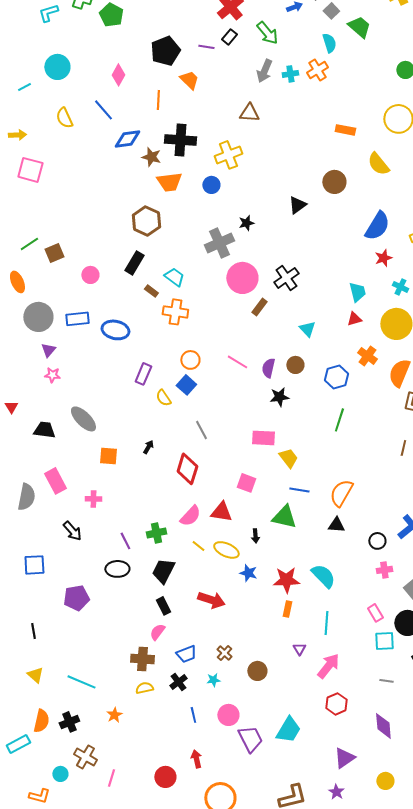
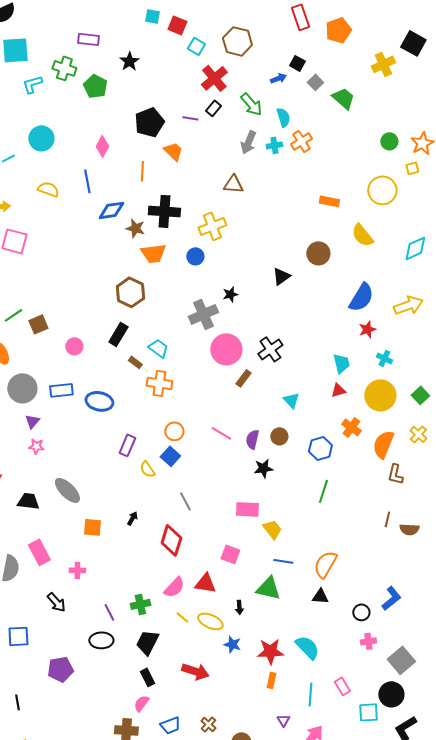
cyan semicircle: (329, 43) -> (283, 117), moved
blue line: (103, 110) -> (87, 181), turned 30
yellow semicircle: (64, 118) -> (48, 189), turned 135
pink rectangle: (375, 613) -> (342, 686), moved

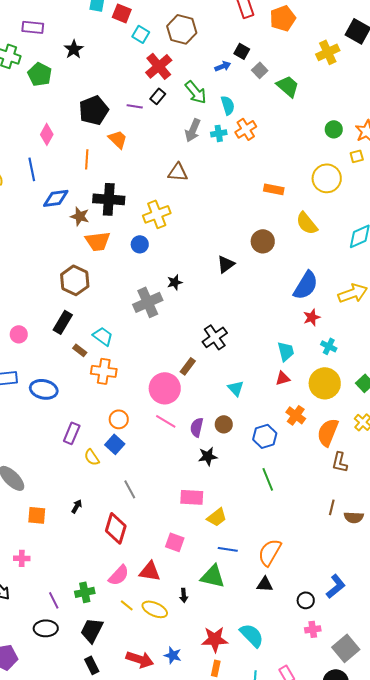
pink circle: (226, 349) -> (165, 388), moved
green line: (323, 491) -> (268, 479), turned -40
yellow trapezoid: (272, 529) -> (217, 517), turned 90
blue star: (232, 644) -> (173, 655), moved

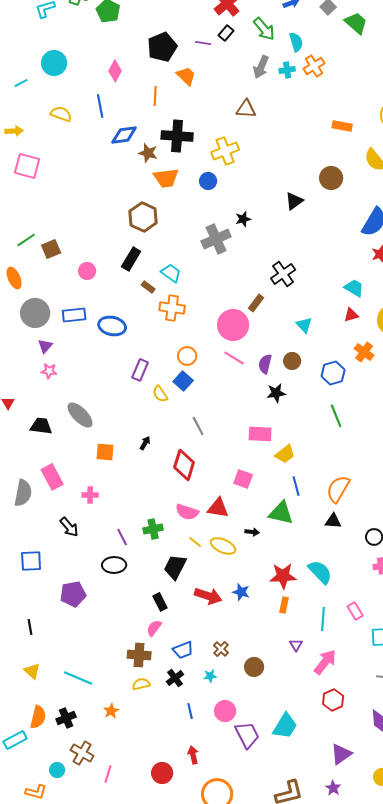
cyan trapezoid: (286, 351) -> (354, 288), turned -45
blue line: (228, 549) -> (296, 486), turned 66
pink semicircle: (119, 575) -> (187, 512), turned 65
black arrow: (184, 595) -> (252, 532), turned -80
black trapezoid: (92, 630) -> (175, 567), moved

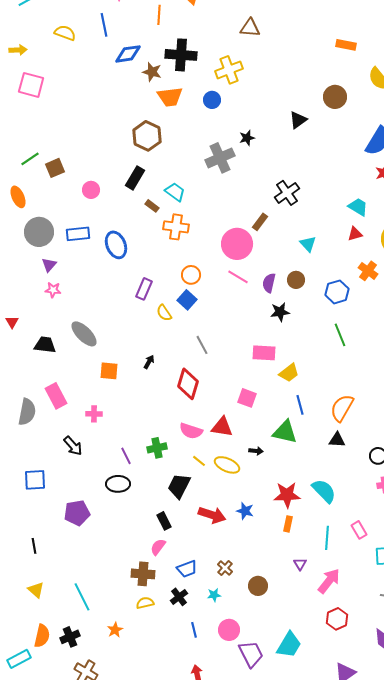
blue ellipse: (112, 326) -> (116, 245), turned 56
cyan line: (78, 678) -> (82, 597), turned 40

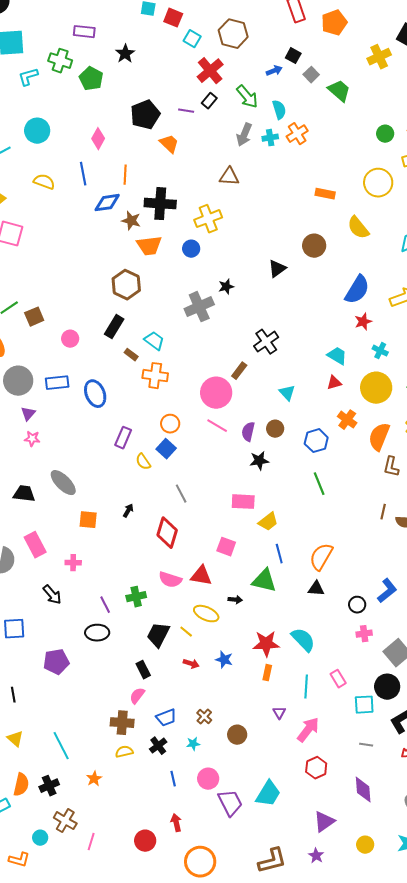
orange line: (159, 15) -> (125, 175), moved
yellow line: (199, 461) -> (186, 632), moved
red arrow: (212, 515) -> (191, 664), size x0.6

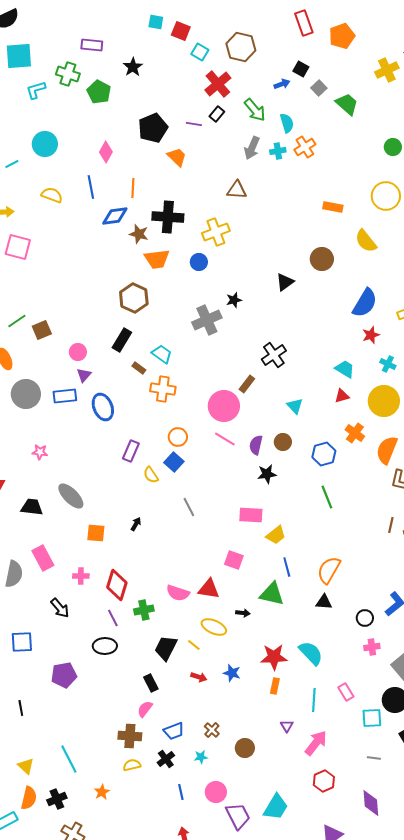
purple triangle: (28, 414) -> (84, 375), moved
red diamond: (167, 533) -> (117, 585), moved
yellow triangle: (15, 739) -> (26, 766), moved

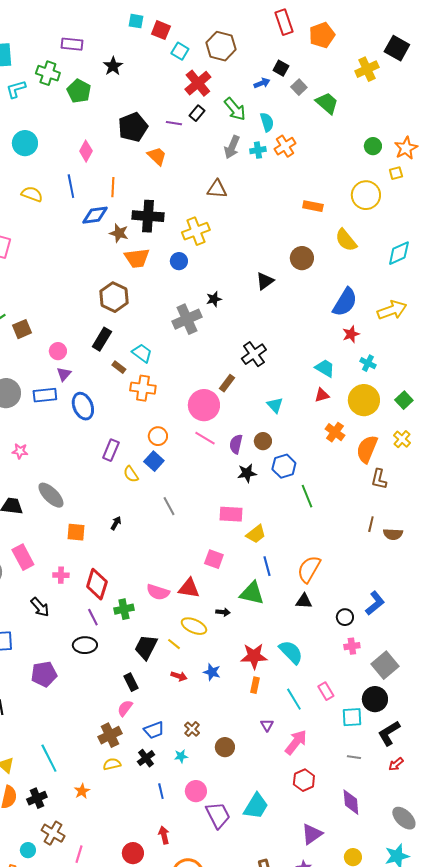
blue hexagon: (324, 454) -> (284, 466), moved
cyan line: (314, 700) -> (294, 699), turned -35
brown cross: (130, 736) -> (110, 735), turned -30

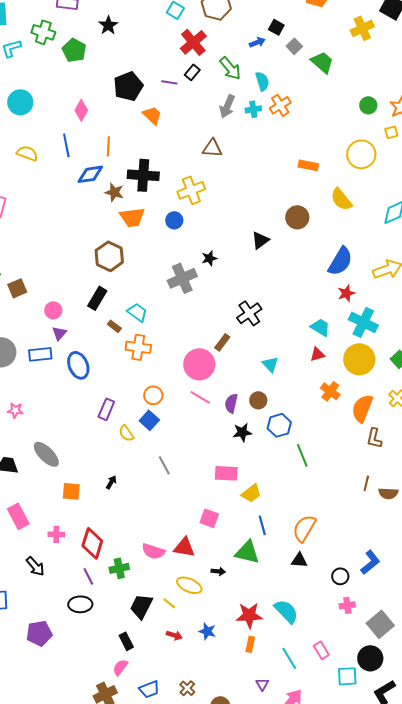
cyan cross: (368, 363) -> (363, 322), size x1.8

